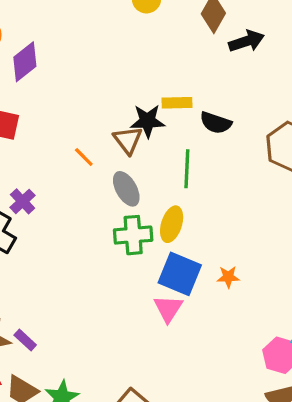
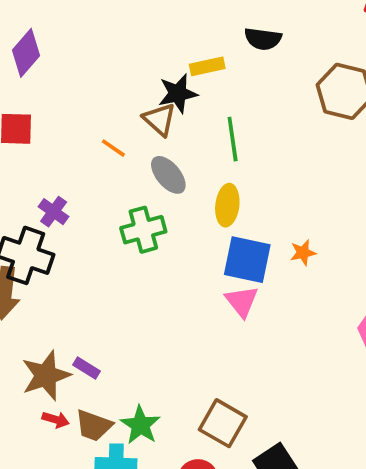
black semicircle: (216, 123) -> (263, 39), moved
green cross: (133, 235) -> (143, 230), moved

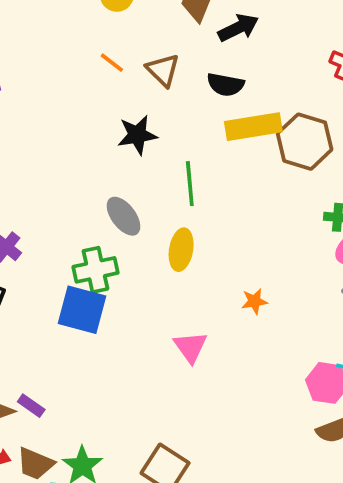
yellow rectangle: (207, 66) -> (253, 127), moved, size x1.6
brown triangle: (160, 119) -> (163, 70), moved
orange line: (113, 148) -> (112, 63), moved
blue square: (247, 260) -> (82, 310), moved

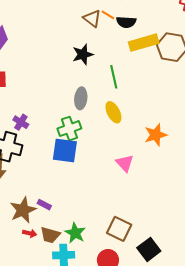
orange line: (112, 63) -> (108, 15), moved
gray ellipse: (123, 216) -> (81, 98), turned 50
yellow ellipse: (181, 250) -> (113, 112), turned -30
orange star: (254, 301) -> (156, 135), size x1.6

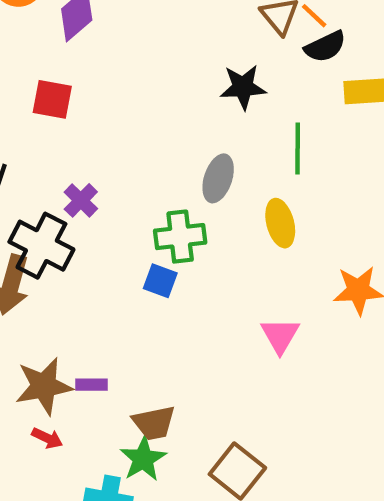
black semicircle: (126, 22) -> (325, 47), moved, turned -42
blue square: (65, 151) -> (160, 281), size x0.6
purple rectangle: (44, 205) -> (91, 385), turned -40
brown trapezoid: (50, 235) -> (154, 423), moved, turned -40

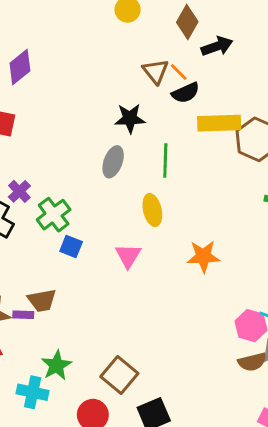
gray ellipse: (218, 178) -> (113, 162), moved
green cross: (180, 237) -> (54, 215), moved, turned -32
pink triangle: (280, 335) -> (128, 256), moved
brown trapezoid: (154, 423) -> (42, 300), moved

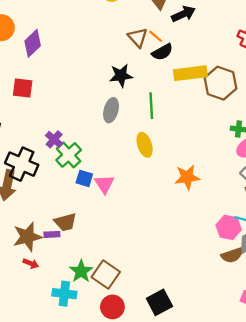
purple cross: (19, 191) -> (54, 139), moved
pink triangle: (128, 256) -> (104, 184), moved
brown square: (119, 375) -> (106, 275), moved

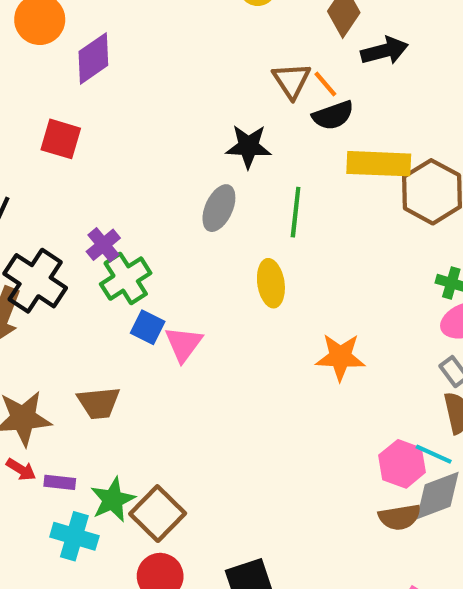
purple rectangle: (52, 234) -> (60, 482), moved

